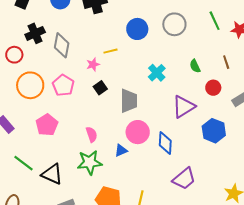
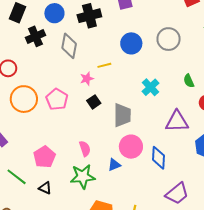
black cross: (35, 33) -> (35, 36), moved
gray diamond: (62, 45) -> (69, 46), moved
purple triangle: (184, 107) -> (177, 121), turned 30
pink pentagon: (47, 125) -> (44, 157), moved
black triangle: (52, 174) -> (45, 188), size x0.6

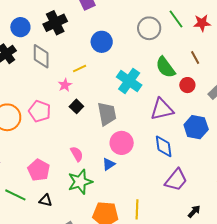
gray circle: (169, 39) -> (149, 28), moved
green semicircle: (189, 81) -> (165, 67), size x1.6
cyan cross: (150, 87) -> (129, 81), size x1.4
blue diamond: (159, 158) -> (164, 146), moved

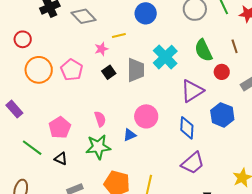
gray diamond: (41, 56) -> (84, 16), turned -55
purple triangle: (162, 109) -> (192, 91), turned -30
gray trapezoid: (107, 114) -> (136, 70), moved

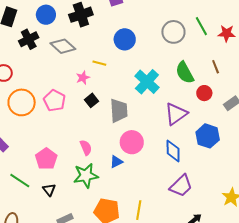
yellow line: (119, 35) -> (99, 63), turned 32
gray trapezoid: (136, 70) -> (119, 111), moved
black triangle: (61, 159) -> (49, 190), turned 32

